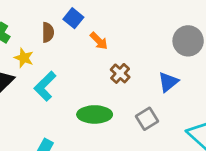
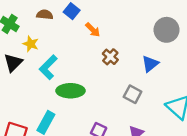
brown semicircle: (48, 32) -> (45, 15), moved, turned -84
green ellipse: (95, 114) -> (70, 91), moved
gray square: (147, 119) -> (133, 94), turned -30

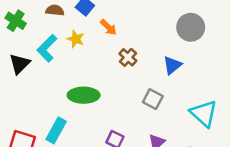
yellow star: (31, 44) -> (76, 39), moved
cyan L-shape: (48, 67) -> (47, 48), moved

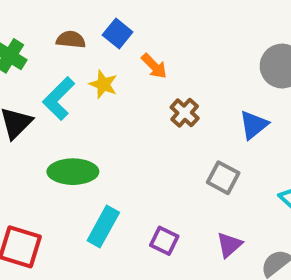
green ellipse: (84, 95) -> (73, 172), moved
cyan rectangle: (56, 130) -> (103, 226), moved

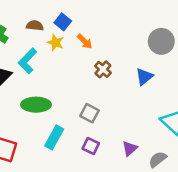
yellow star: (103, 84) -> (55, 43), moved
gray square: (223, 178) -> (90, 113), moved

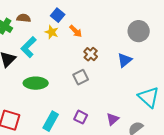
brown semicircle: (35, 26) -> (24, 18), moved
gray square: (90, 113) -> (81, 77), moved, turned 35
cyan rectangle: (54, 137) -> (51, 121), moved

